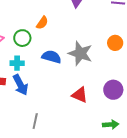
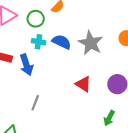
cyan cross: (17, 63) -> (39, 42), moved
green arrow: (111, 125) -> (109, 118), turned 112

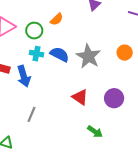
green arrow: (109, 118) -> (95, 132), moved, turned -84

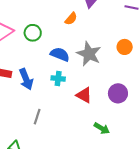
orange semicircle: (57, 19) -> (71, 19), moved
cyan cross: (36, 54) -> (58, 78), moved

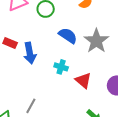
cyan cross: (58, 78) -> (61, 67), moved
gray line: (37, 117) -> (31, 106), moved

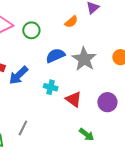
blue semicircle: (68, 36) -> (55, 55), turned -54
blue arrow: (30, 53) -> (18, 75), turned 60

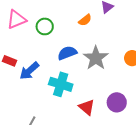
cyan cross: (51, 87) -> (61, 84), size x1.6
red triangle: (74, 99) -> (87, 107), moved

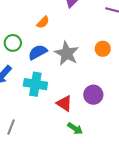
orange semicircle: (85, 20) -> (43, 22), moved
green circle: (45, 26) -> (13, 43), moved

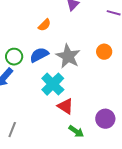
green circle: (13, 43) -> (14, 57), moved
cyan cross: (35, 84) -> (53, 84), moved, turned 35
purple circle: (93, 95) -> (105, 119), moved

